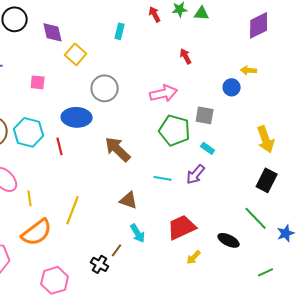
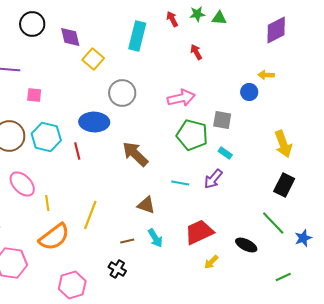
cyan rectangle: (120, 31) -> (137, 36), size x1.8
red arrow: (186, 56) -> (196, 52), moved
pink square: (38, 82) -> (34, 95), moved
brown line: (117, 250) -> (127, 241), moved, turned 40

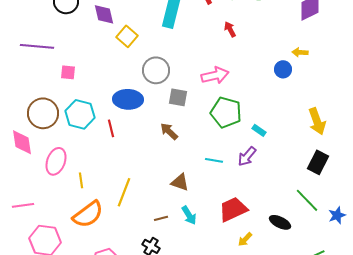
gray square: (222, 120) -> (178, 97), moved
brown arrow: (135, 154) -> (169, 131), size x0.7
pink ellipse: (22, 184) -> (56, 161), turned 64

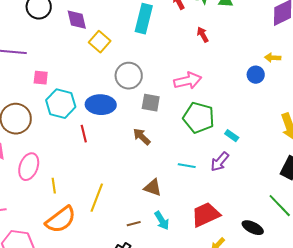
cyan hexagon: (80, 114) -> (61, 104), moved

